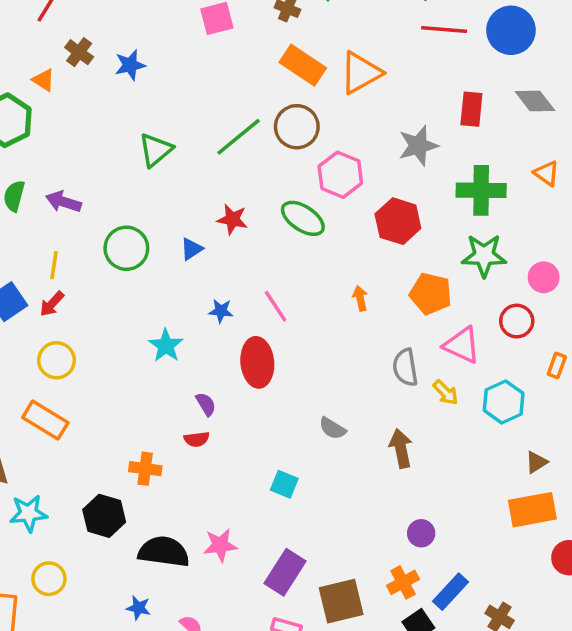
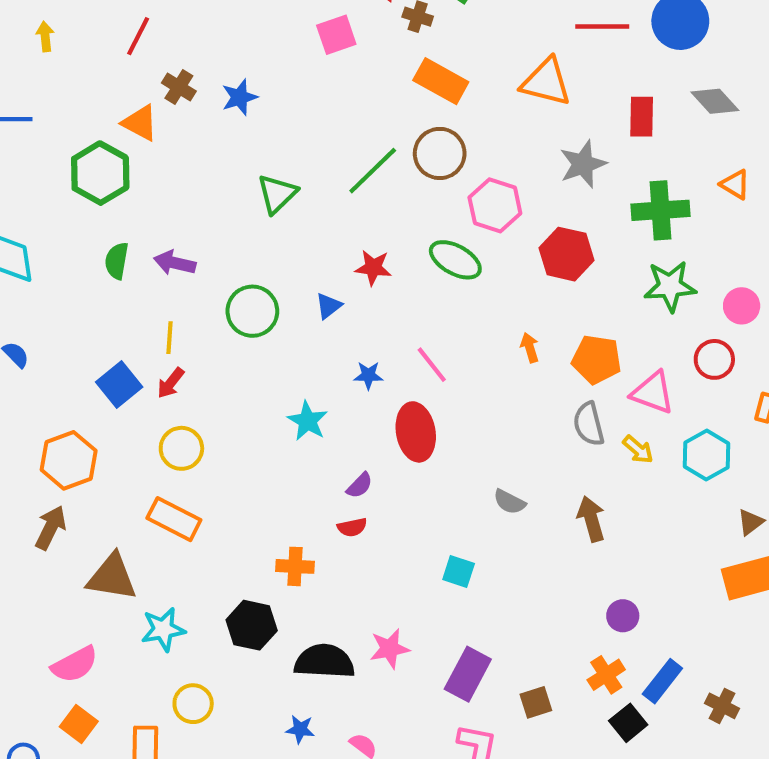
orange triangle: (361, 73) -> (546, 82), moved, turned 48
orange triangle: (44, 80) -> (140, 123), size x1.4
orange pentagon: (431, 294) -> (597, 359), moved
purple semicircle: (206, 404) -> (360, 485), turned 80
brown square: (341, 601) -> (536, 702), size x0.6

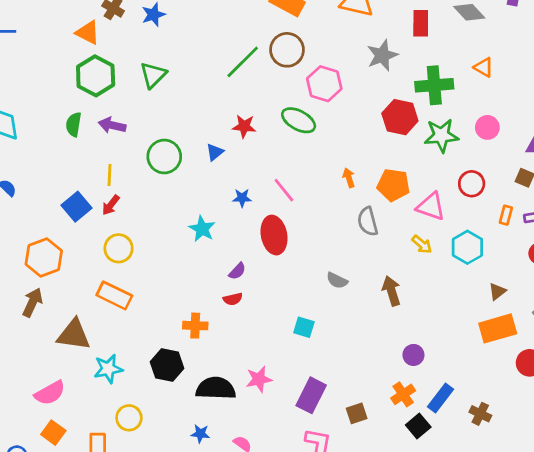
green hexagon: (100, 173) -> (96, 76), moved
green triangle: (277, 194) -> (153, 75), moved
red hexagon: (566, 254) -> (400, 117), moved
pink circle: (742, 306) -> (487, 127), moved
gray semicircle: (589, 424) -> (368, 221), moved

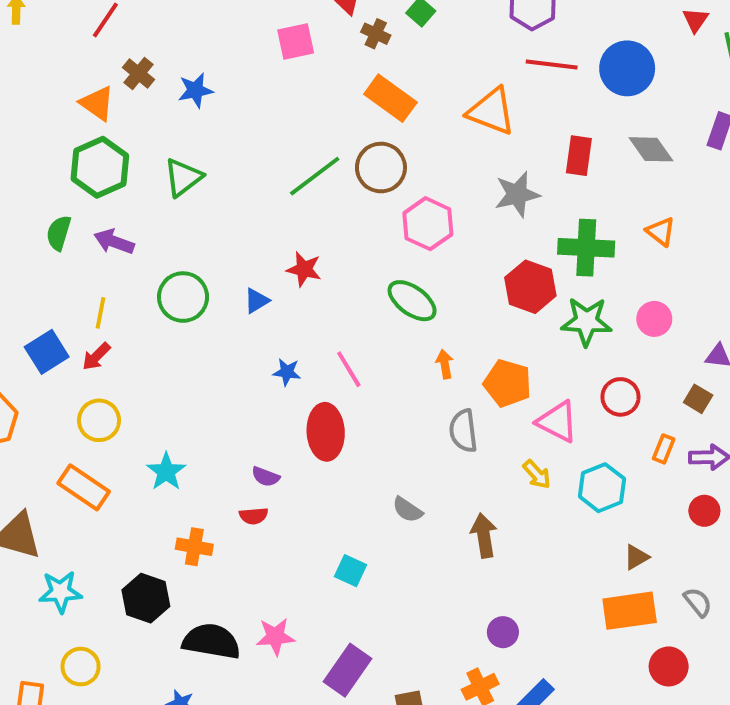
green ellipse: (299, 120) -> (412, 301), moved
cyan star: (202, 229) -> (166, 472), moved
purple semicircle: (237, 271) -> (266, 477), turned 60

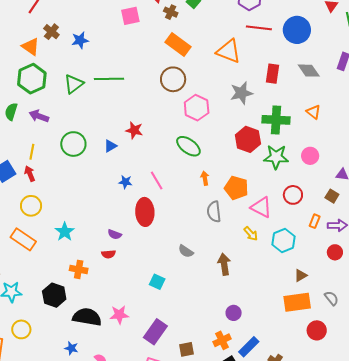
green line: (315, 176) -> (109, 79), moved, turned 36
red arrow: (96, 356) -> (30, 174), turned 112

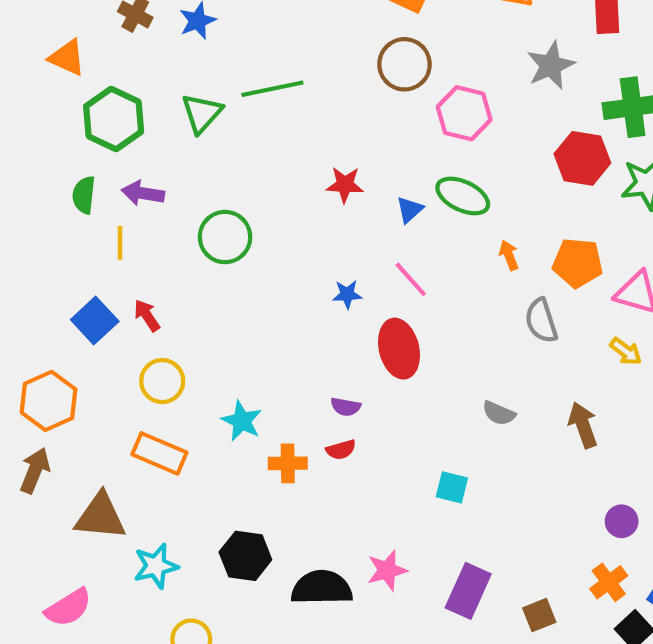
orange triangle: (31, 47) -> (67, 58), moved
blue triangle: (110, 146) -> (410, 210), moved
yellow line: (32, 152) -> (120, 243), moved
orange cross: (79, 269) -> (288, 463), moved

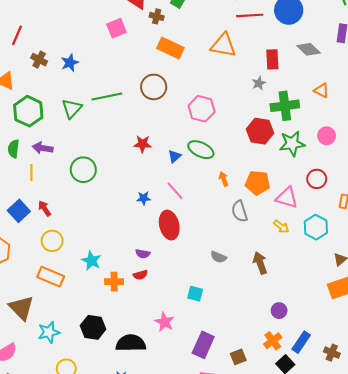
brown circle: (404, 64) -> (154, 87), moved
gray star: (551, 65) -> (259, 83), moved, size x0.6
brown triangle: (100, 516) -> (21, 308), turned 40
pink star: (387, 570) -> (165, 322), moved, turned -30

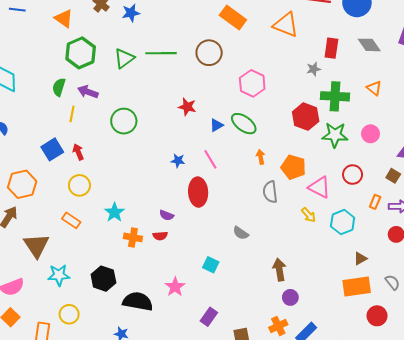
brown arrow: (260, 263) -> (279, 270), moved
orange rectangle: (51, 277) -> (71, 220), size x0.7
purple rectangle: (203, 345) -> (209, 317), size x0.7

